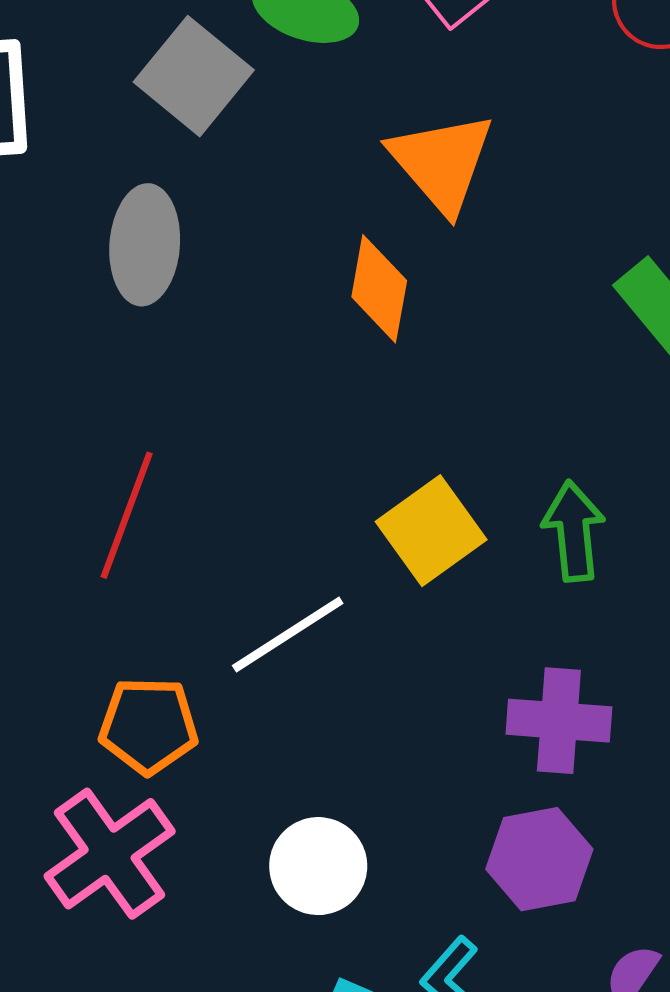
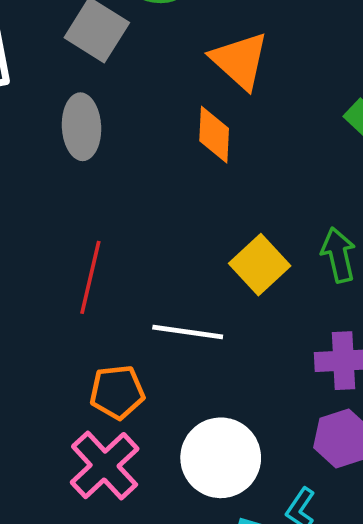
white line: (288, 635) -> (188, 332), turned 48
white circle: (318, 866) -> (221, 458), size x1.5

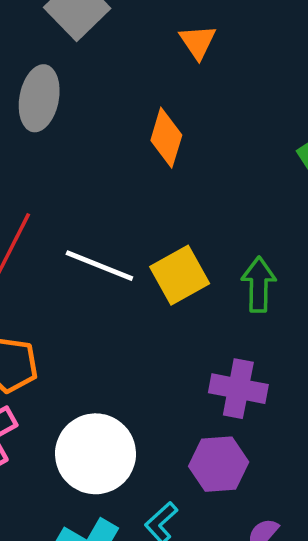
orange triangle: (240, 61) -> (198, 42), moved, size x0.6
white line: (188, 332) -> (99, 266), moved

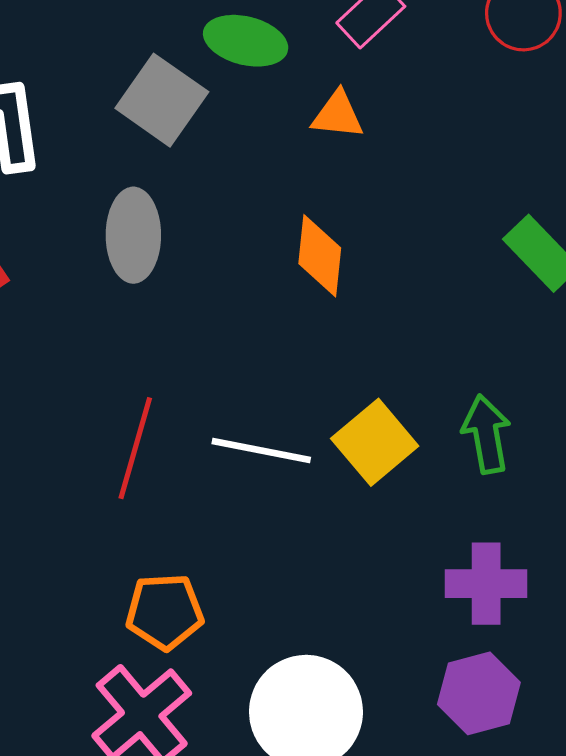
orange triangle: (198, 42) -> (338, 115), turned -39

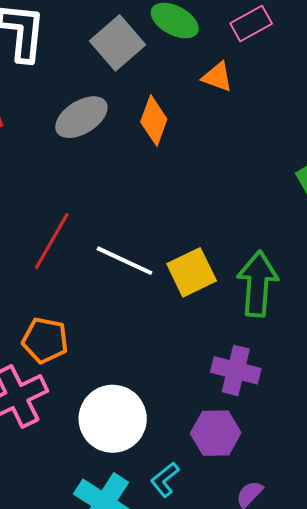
gray ellipse: (133, 235) -> (81, 117), turned 44
orange diamond: (320, 256) -> (154, 121), moved
green arrow: (486, 434) -> (258, 284), size x1.4

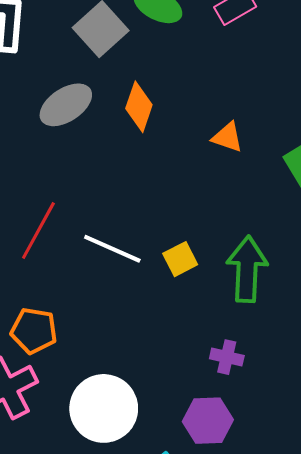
orange triangle: (217, 77) -> (227, 137), moved
yellow square: (192, 272) -> (180, 259), size x0.7
purple cross: (236, 370) -> (227, 357), size x0.7

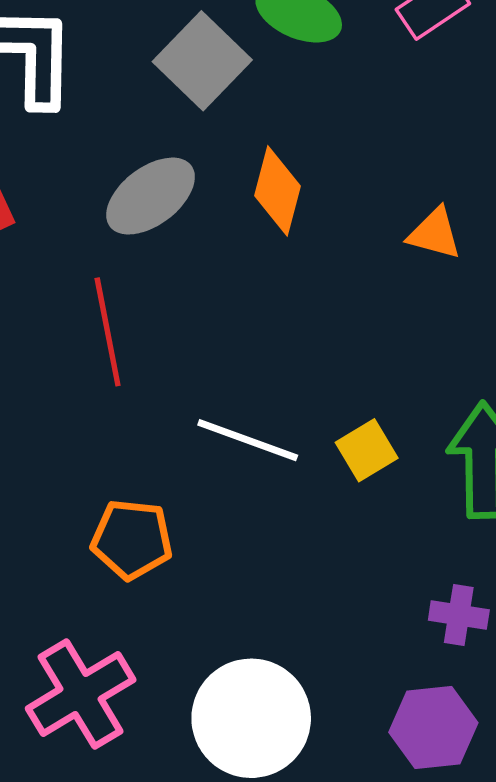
red line: (38, 230) -> (108, 332), moved, turned -36
orange pentagon: (34, 331) -> (132, 539), moved

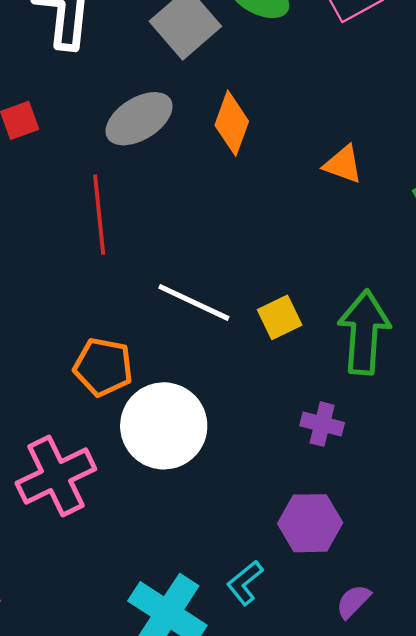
purple cross: (459, 615) -> (322, 424), moved
white circle: (251, 718) -> (164, 426), moved

